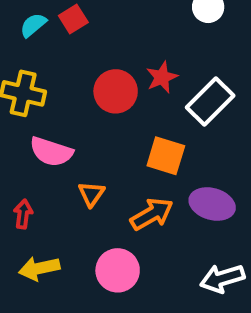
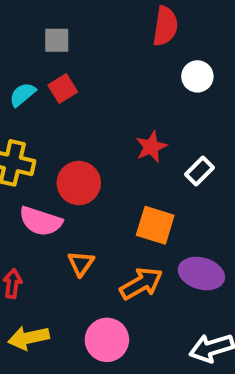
red circle: (116, 91) -> (79, 183), moved
white rectangle: (210, 101) -> (199, 171), size x0.6

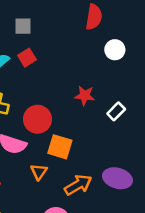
red star: (151, 147) -> (85, 96), turned 30
orange square: (155, 225) -> (60, 147), moved

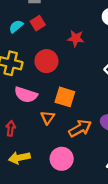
red star: (85, 96) -> (76, 38), moved
red circle: (38, 119) -> (46, 61), moved

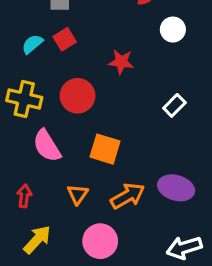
pink semicircle: (26, 95) -> (47, 146), turned 40
orange triangle: (48, 118) -> (78, 194), moved
yellow arrow: (19, 158) -> (37, 240), turned 144

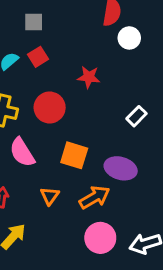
white circle: (173, 30) -> (129, 38), moved
purple ellipse: (176, 188) -> (121, 168), moved
pink circle: (100, 241) -> (100, 238), moved

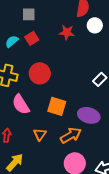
red star: (89, 77) -> (67, 32), moved

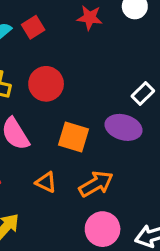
purple ellipse: (89, 115) -> (123, 127), moved
orange triangle: (40, 134) -> (46, 182), turned -40

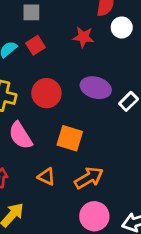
purple ellipse: (123, 127) -> (96, 88), moved

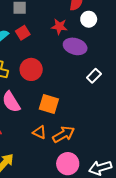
purple ellipse: (96, 88) -> (75, 46), moved
orange triangle: (46, 177) -> (39, 132), moved

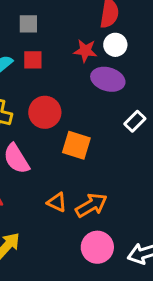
white circle: (89, 19) -> (115, 45), moved
red square: (23, 33) -> (33, 60), turned 32
orange square: (49, 104) -> (76, 145), moved

